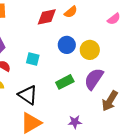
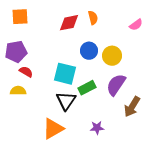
orange semicircle: (71, 12) -> (93, 18), turned -64
cyan square: (33, 59) -> (65, 74), moved, size x1.6
black triangle: (28, 95) -> (66, 101), moved, turned 30

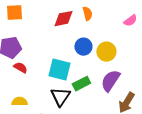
yellow semicircle: (18, 91) -> (19, 102), moved

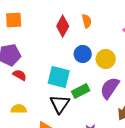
red diamond: (63, 19) -> (63, 26), turned -50

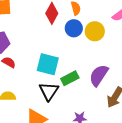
blue circle: (83, 54) -> (74, 28), moved
yellow circle: (106, 59) -> (95, 31), moved

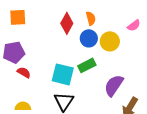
green rectangle: (70, 78) -> (87, 65), moved

